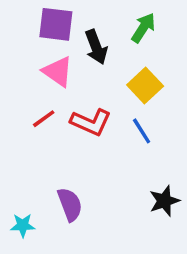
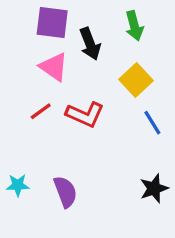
green arrow: (143, 28) -> (134, 26), turned 132
blue line: (142, 131) -> (152, 123), moved
cyan star: (23, 225) -> (18, 185), moved

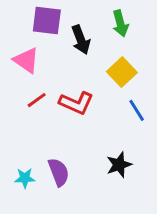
pink triangle: (54, 67) -> (26, 60), moved
cyan star: (18, 185) -> (25, 178), moved
black star: (154, 188) -> (119, 165), moved

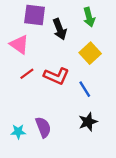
blue line: (137, 110) -> (85, 89), moved

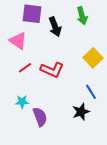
yellow square: (90, 53) -> (93, 58), moved
blue line: (85, 89) -> (91, 92), moved
cyan star: (18, 132) -> (22, 102), moved

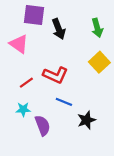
green arrow: (82, 16) -> (97, 28), moved
red line: (25, 68) -> (26, 83), moved
blue line: (91, 92) -> (64, 102), moved, turned -35

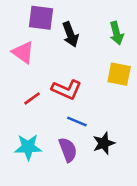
yellow square: (99, 62) -> (119, 74), turned -36
cyan star: (23, 109) -> (28, 147), moved, size x1.5
purple semicircle: (43, 125) -> (68, 150), moved

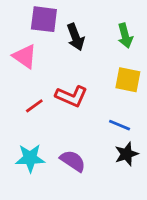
blue line: (77, 122) -> (120, 125), moved
black star: (104, 143) -> (126, 154), moved
purple semicircle: (68, 150) -> (73, 161), turned -35

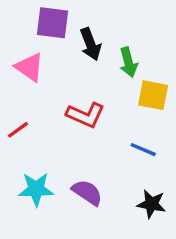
green arrow: (125, 36) -> (128, 62), moved
red line: (34, 106) -> (18, 130), moved
black star: (126, 154) -> (151, 204), moved, turned 30

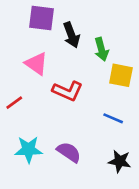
pink triangle: (29, 67) -> (36, 64), moved

